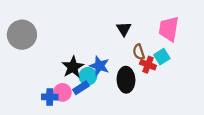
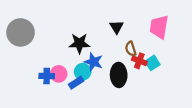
cyan square: (162, 57) -> (152, 63), moved
black star: (73, 67) -> (79, 43), moved, turned 30
pink circle: (62, 92) -> (59, 74), moved
blue cross: (50, 97) -> (47, 76), moved

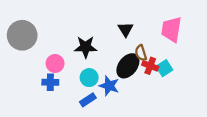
blue star: (94, 62) -> (109, 86), moved
pink circle: (59, 74) -> (55, 63), moved
black ellipse: (119, 75) -> (128, 66), moved, turned 40
blue rectangle: (76, 83) -> (88, 100), moved

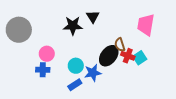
black triangle: (126, 29) -> (93, 17), moved
black star: (86, 47) -> (73, 26), moved
blue star: (109, 86) -> (93, 73), turned -30

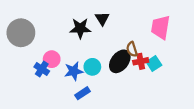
red cross: (128, 56) -> (141, 61), turned -32
cyan circle: (76, 66) -> (92, 67), moved
blue cross: (43, 70) -> (42, 69), moved, turned 32
blue star: (93, 73) -> (74, 71), moved

